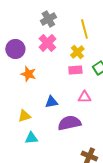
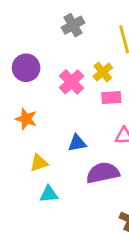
pink cross: (47, 43) -> (72, 82), moved
yellow cross: (77, 52) -> (103, 72), moved
orange star: (28, 74) -> (26, 119), moved

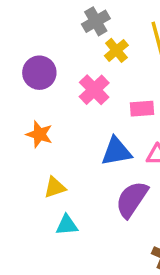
yellow cross: (103, 72) -> (116, 50), moved
blue triangle: (77, 143) -> (116, 151), moved, size x1.4
purple semicircle: (103, 173) -> (132, 199), turned -44

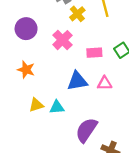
purple semicircle: (132, 199) -> (86, 130), moved
cyan triangle: (67, 225) -> (57, 107), moved

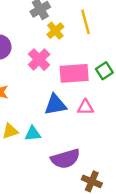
pink rectangle: (94, 53) -> (74, 73), size x1.6
purple semicircle: (86, 130) -> (65, 159), turned -140

